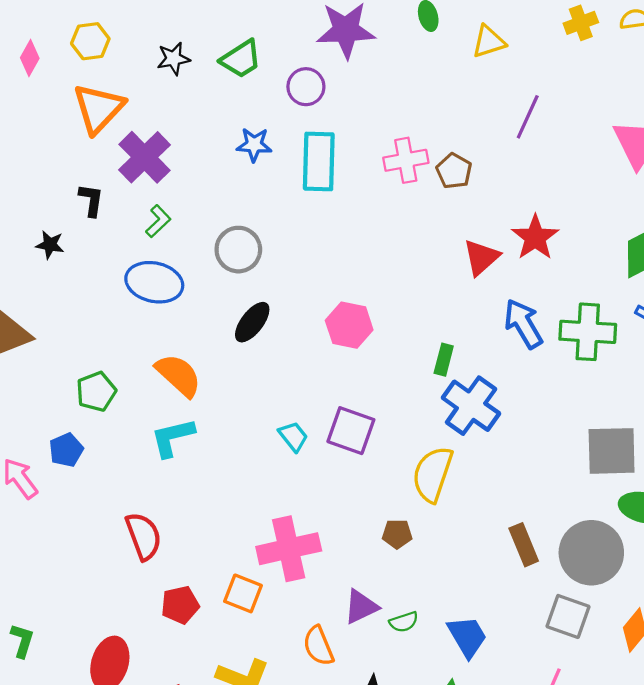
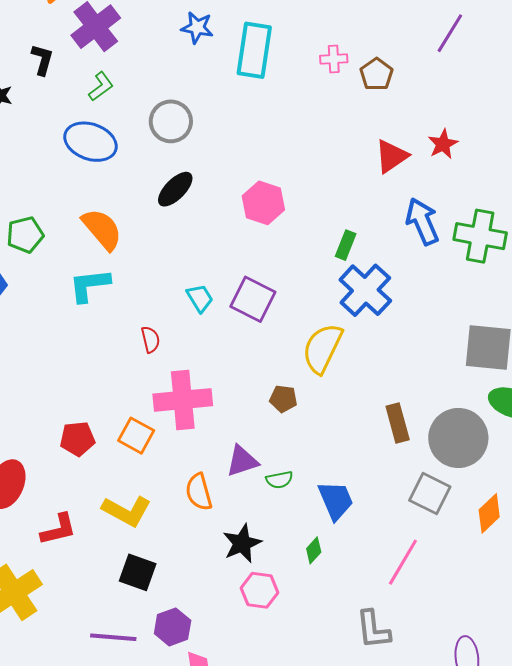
pink cross: (406, 160) -> (334, 59), size x0.7
red star: (535, 237) -> (443, 144), size x0.7
red semicircle: (144, 536) -> (150, 339), moved, size x0.6

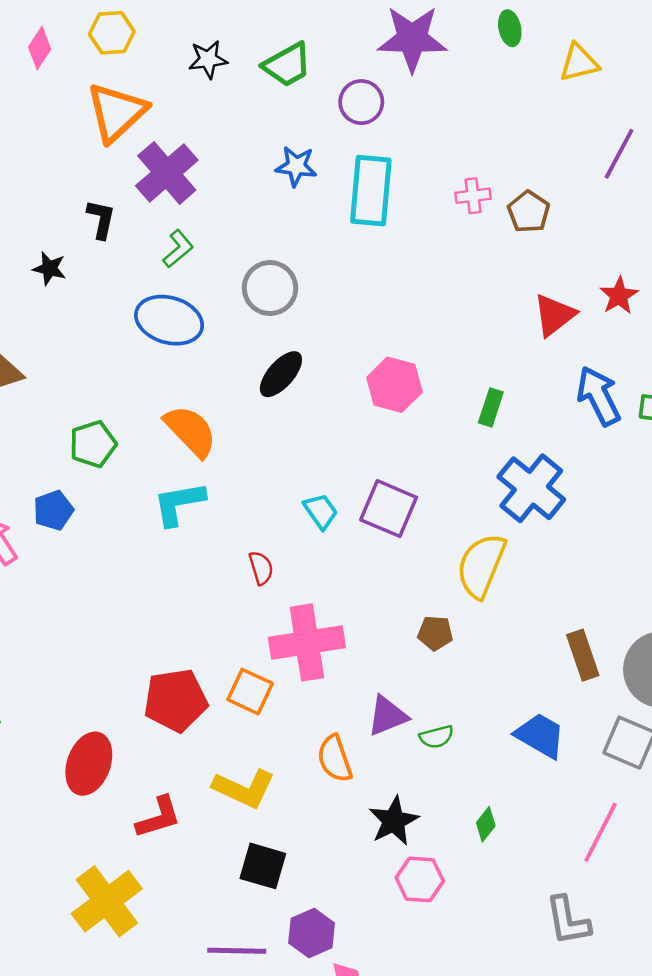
green rectangle: (346, 245) -> (491, 407), moved
red pentagon: (77, 439) -> (176, 700), size x1.4
blue trapezoid: (336, 500) -> (540, 735), moved, turned -33

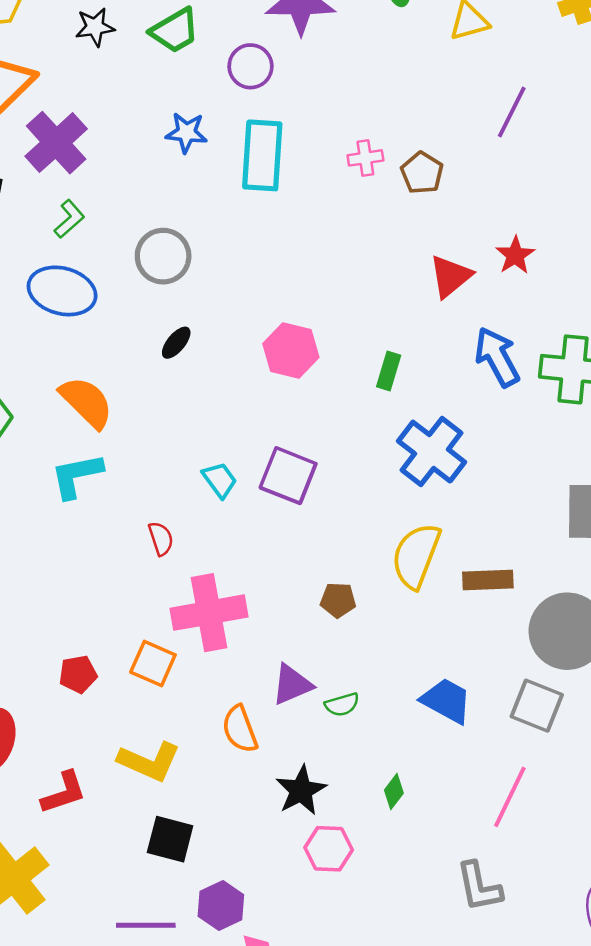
black ellipse: (281, 374) -> (176, 343), size x0.7
yellow semicircle: (481, 566) -> (416, 556), moved
brown rectangle: (583, 655) -> (488, 580), moved, turned -72
red pentagon: (176, 700) -> (78, 674), size x0.6

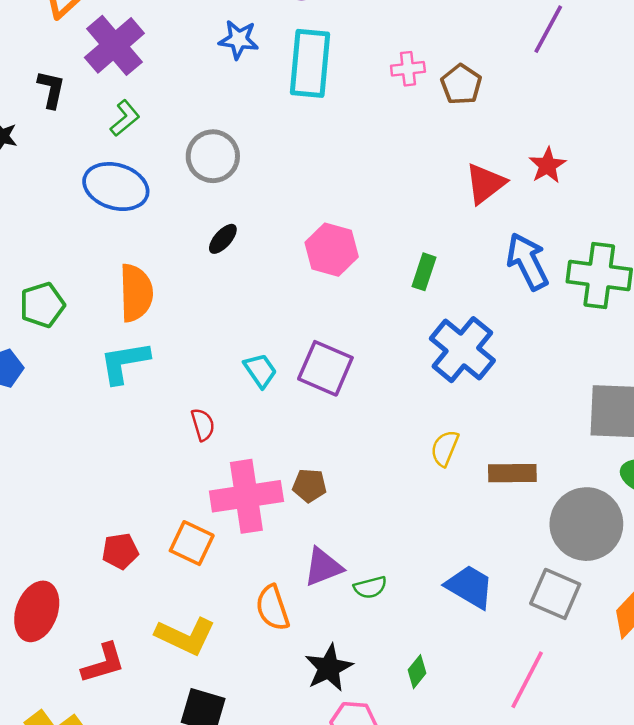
orange semicircle: (86, 402) -> (136, 293), turned 42
yellow semicircle: (416, 556) -> (445, 448), size x0.6
brown pentagon: (338, 600) -> (309, 485), moved

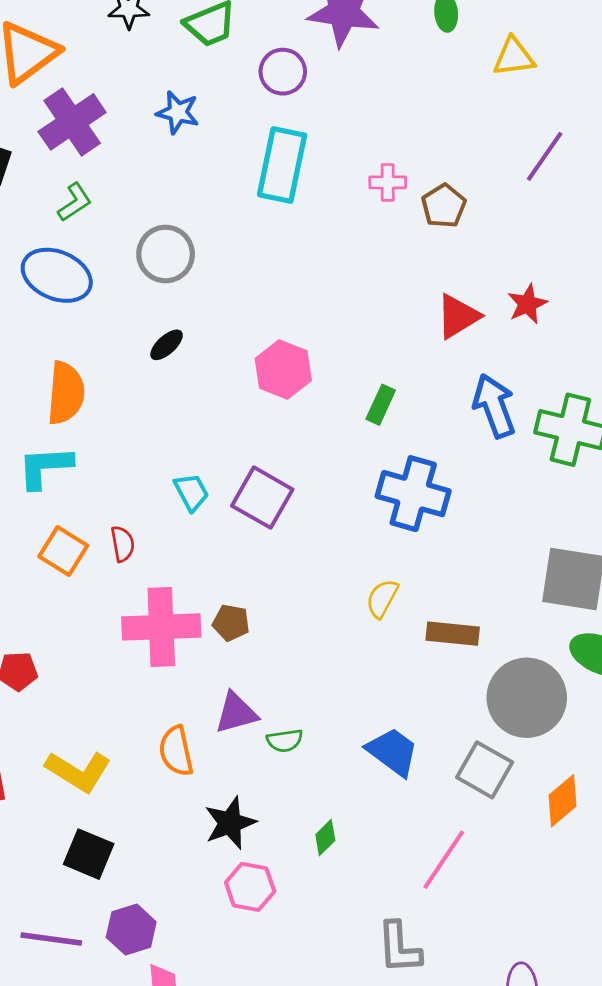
blue star: (239, 40) -> (178, 112), moved
blue cross: (462, 350) -> (413, 494), turned -30
orange square: (192, 543) -> (63, 551), moved

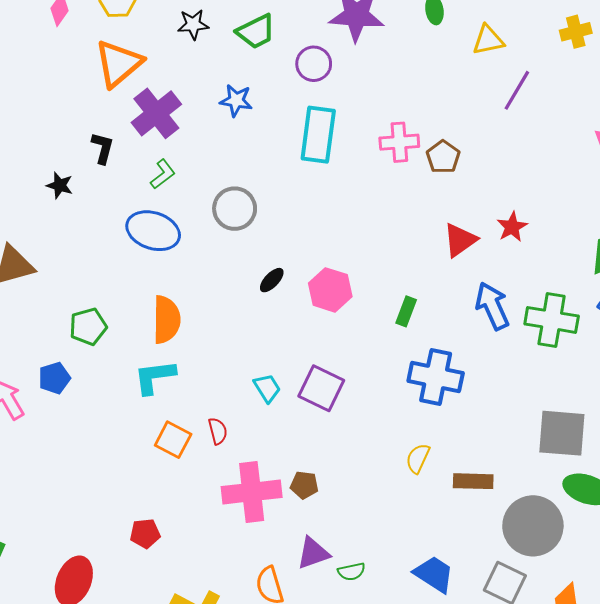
purple line: (545, 156) -> (517, 90), moved
pink cross: (388, 182) -> (399, 142), size x1.4
black ellipse: (167, 345) -> (272, 280), moved

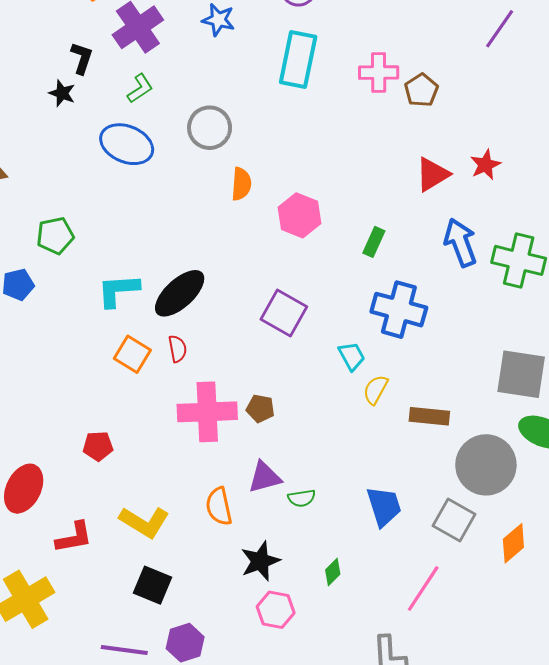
black star: (60, 185) -> (62, 93), moved
black ellipse: (272, 280) -> (180, 293), moved, size x2.0
orange semicircle: (166, 320) -> (241, 184), moved, size x0.7
cyan trapezoid: (267, 388) -> (352, 356), moved
blue trapezoid: (434, 574) -> (384, 506), turned 36

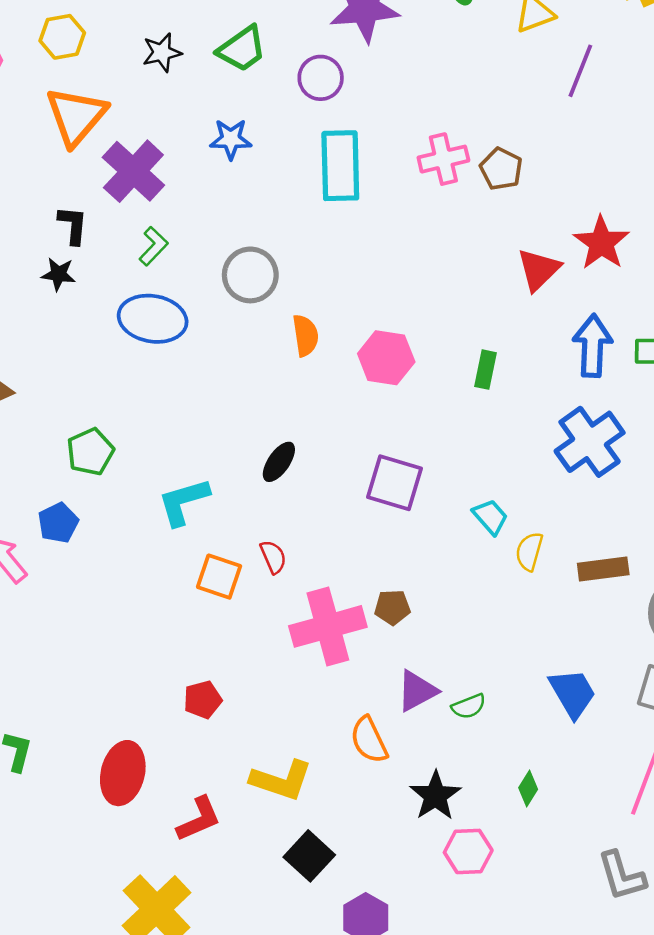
red star: (485, 165) -> (601, 243), size x1.4
blue arrow: (460, 243) -> (592, 346), turned 36
black ellipse: (180, 293) -> (279, 462), moved, size x0.6
blue cross: (399, 310) -> (590, 442), moved, turned -38
black square: (152, 585) -> (309, 856), turned 33

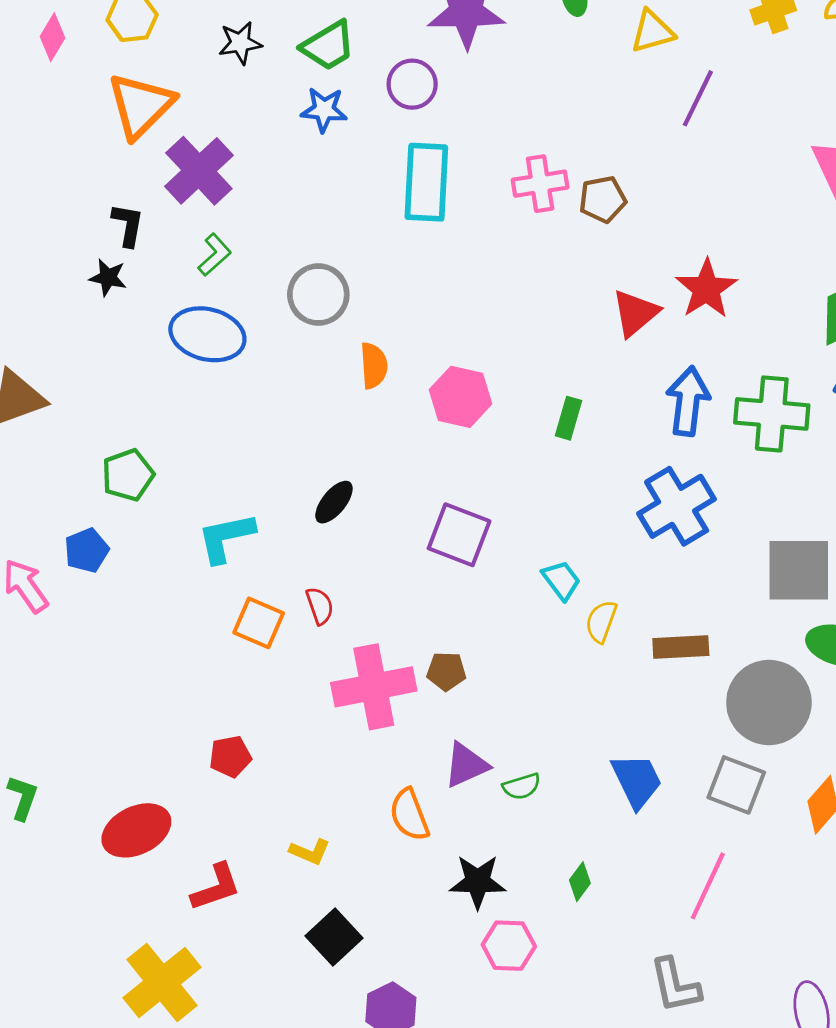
blue star: (231, 139) -> (324, 110), moved
brown pentagon: (501, 169) -> (603, 199), turned 30
red ellipse: (123, 773) -> (136, 830), turned 46
yellow L-shape: (281, 780) -> (310, 852), size x0.6
black star: (435, 796) -> (478, 882), turned 30

